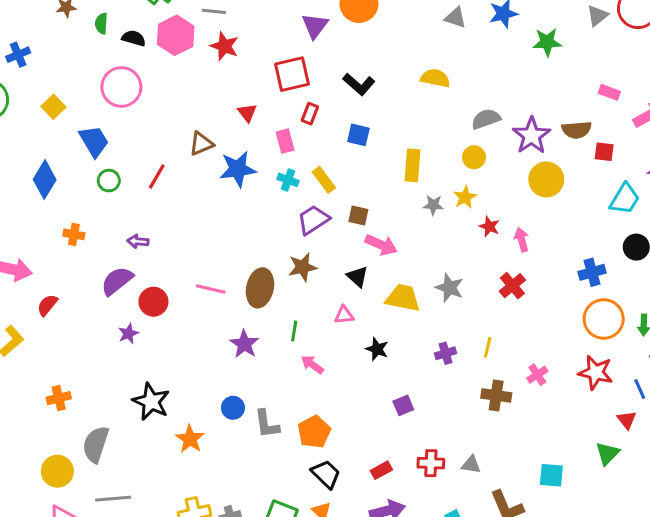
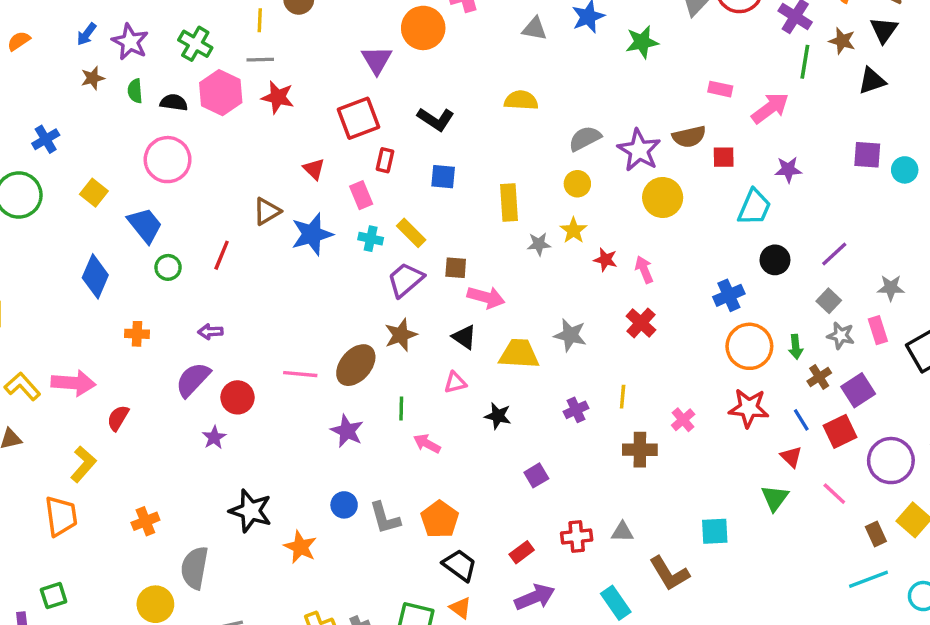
brown ellipse: (260, 288) -> (356, 365), turned 36

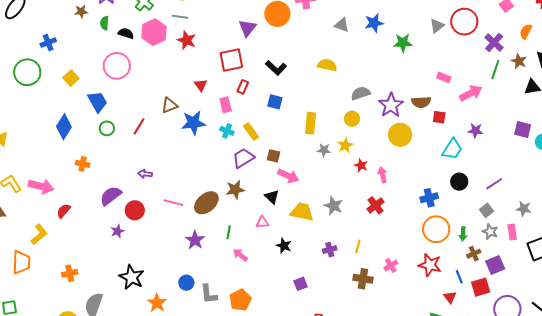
purple arrow: (210, 332) -> (145, 174), moved

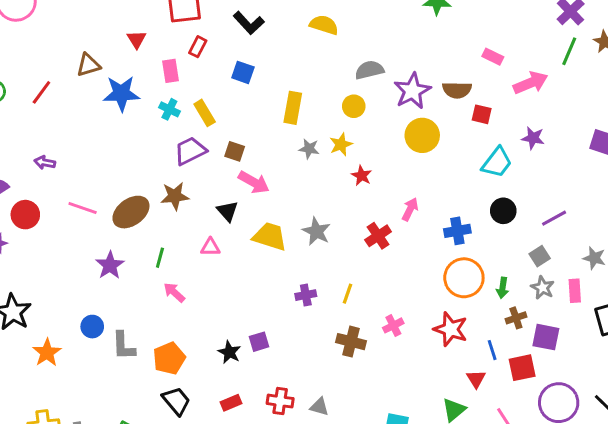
pink arrow: (383, 175) -> (410, 209), moved, turned 35
black star: (284, 246) -> (229, 352), moved
purple square: (495, 265) -> (546, 337), turned 30

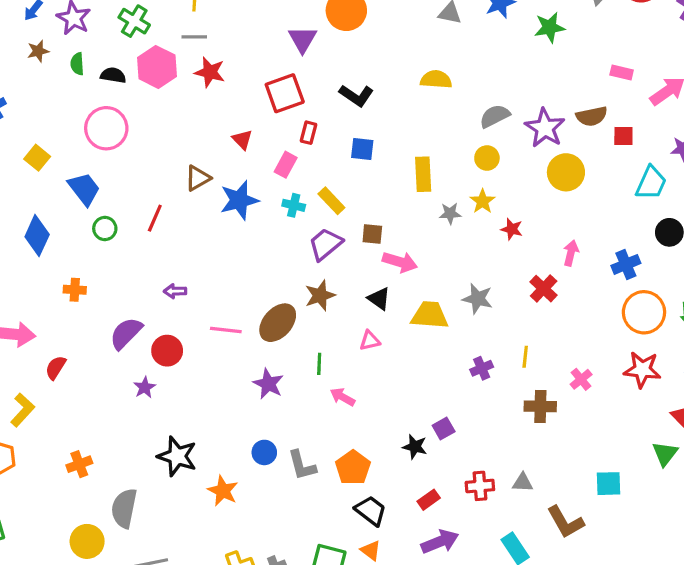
pink rectangle: (171, 71) -> (286, 165), turned 50

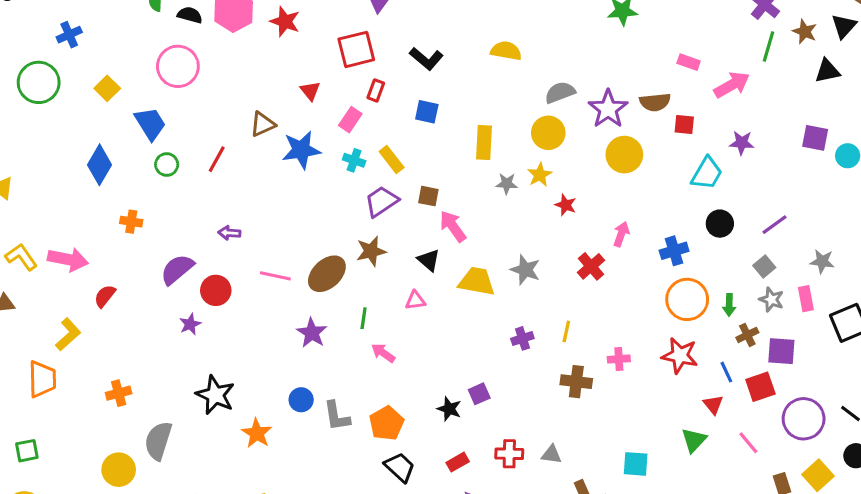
yellow circle: (487, 158) -> (548, 133), size x1.4
pink arrow: (400, 262) -> (453, 226), turned -148
pink cross: (581, 379) -> (619, 359), turned 30

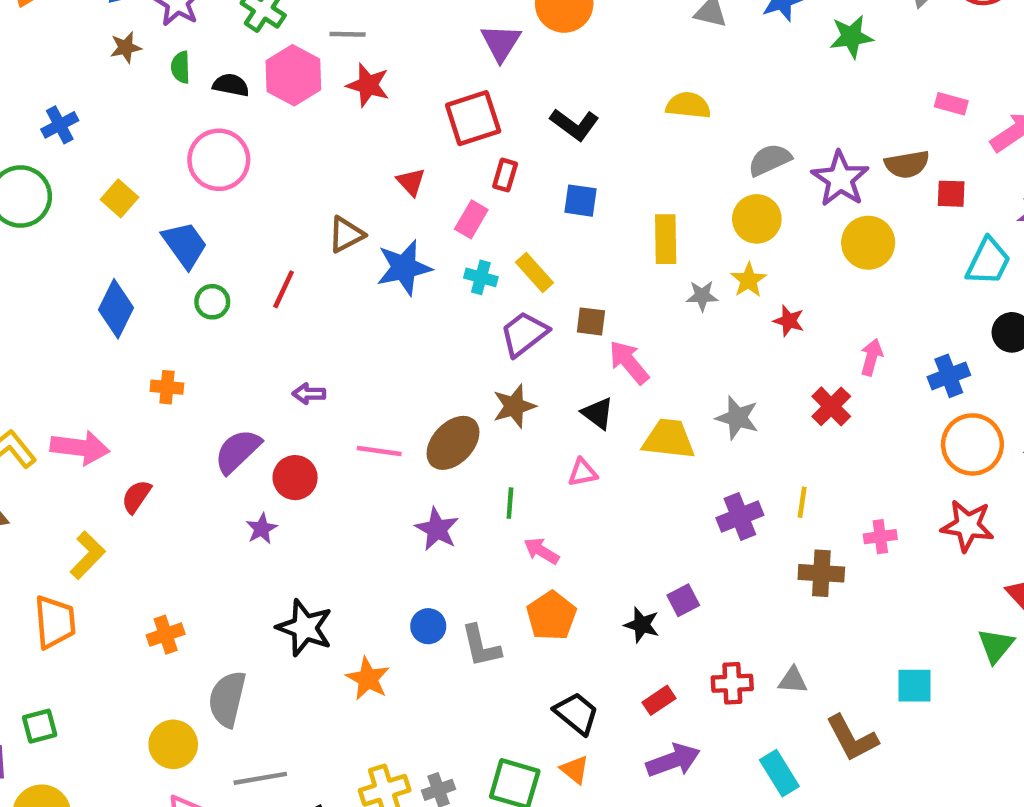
purple cross: (522, 338) -> (740, 517), size x1.4
orange pentagon: (387, 423) -> (551, 616), moved

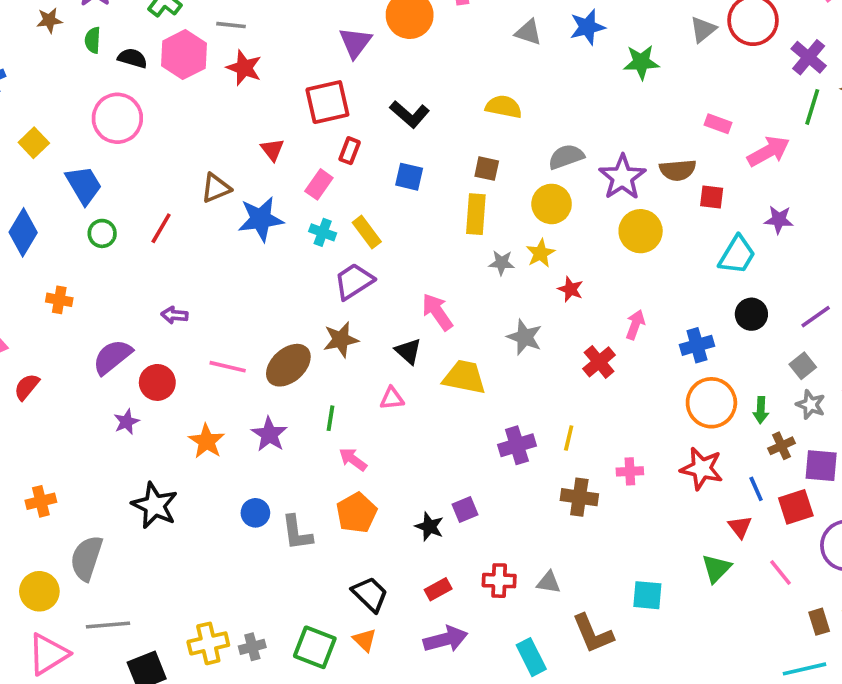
brown square: (591, 321) -> (487, 169), moved
gray star: (737, 418) -> (525, 337), moved
orange star: (368, 679) -> (207, 441), moved

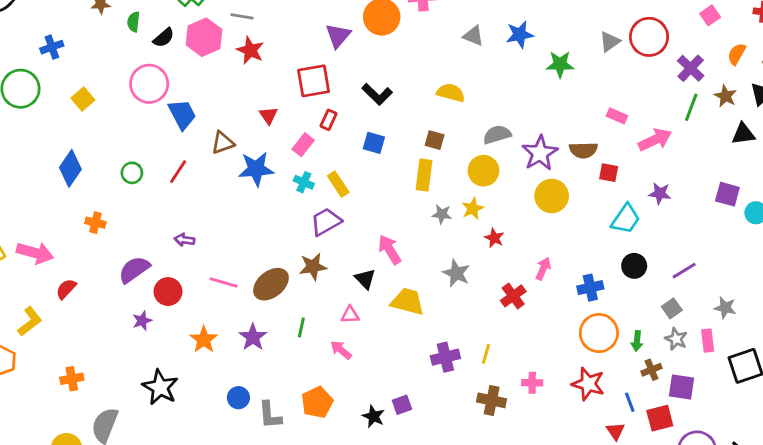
black semicircle: (132, 58) -> (164, 38), turned 120
blue trapezoid: (84, 185) -> (182, 114), moved
pink arrow: (353, 459) -> (341, 350), moved

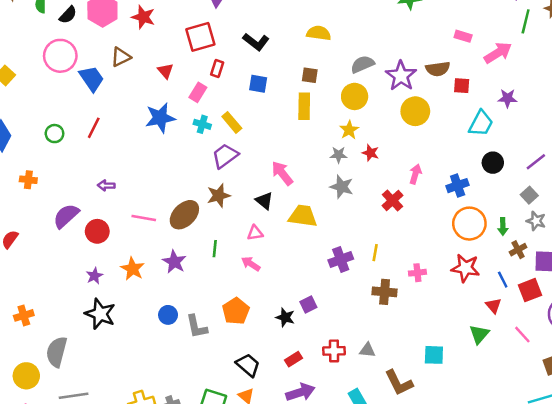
brown triangle: (223, 143) -> (121, 57), moved
gray star: (442, 214) -> (339, 155), moved
purple star: (142, 321) -> (94, 276), moved

